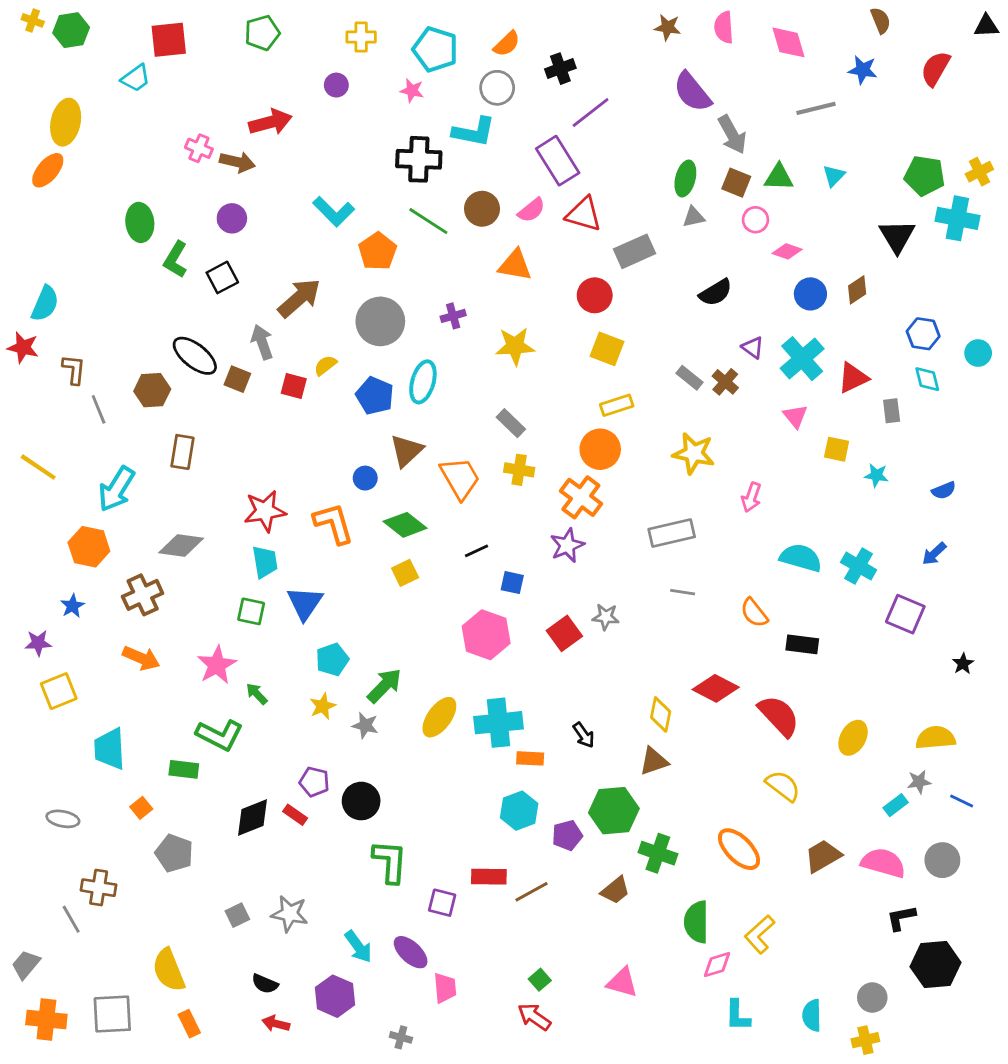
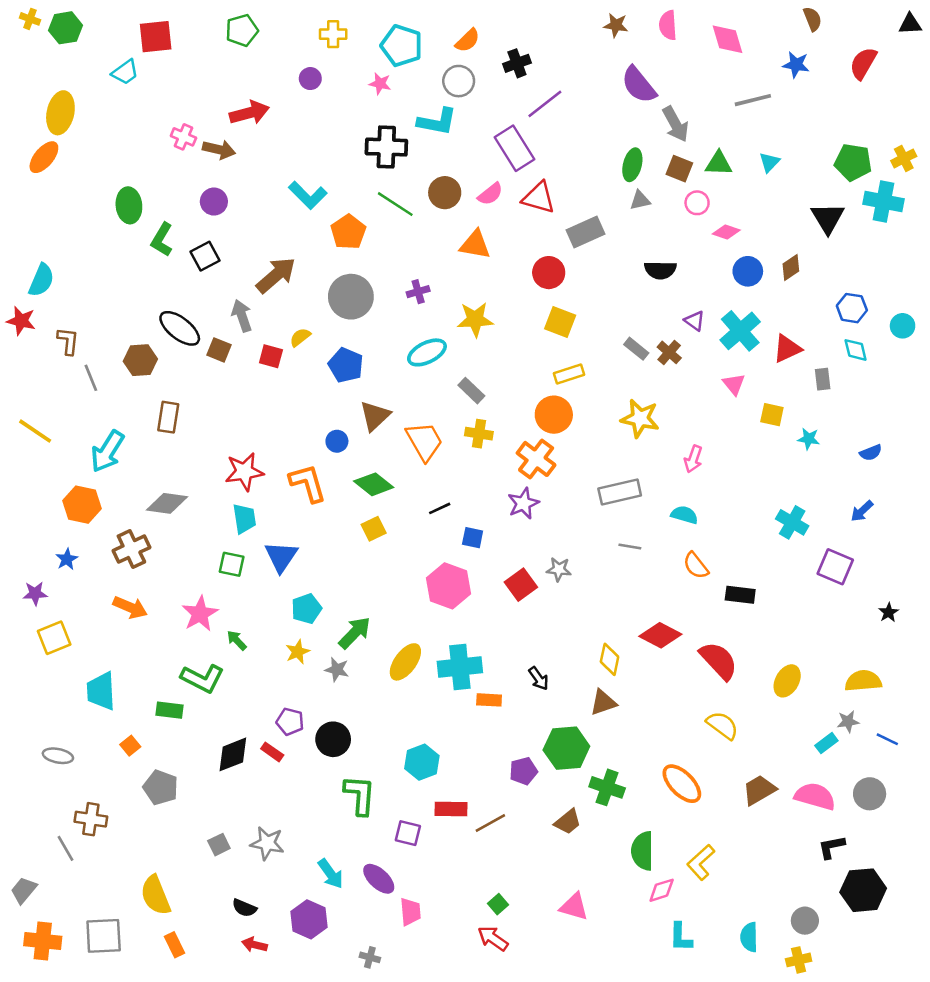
black semicircle: (716, 293) -> (660, 270), turned 32
cyan ellipse: (423, 382) -> (427, 352), moved, turned 48
cyan semicircle: (801, 558) -> (684, 515), moved, size x0.7
cyan hexagon: (519, 811) -> (422, 762), moved

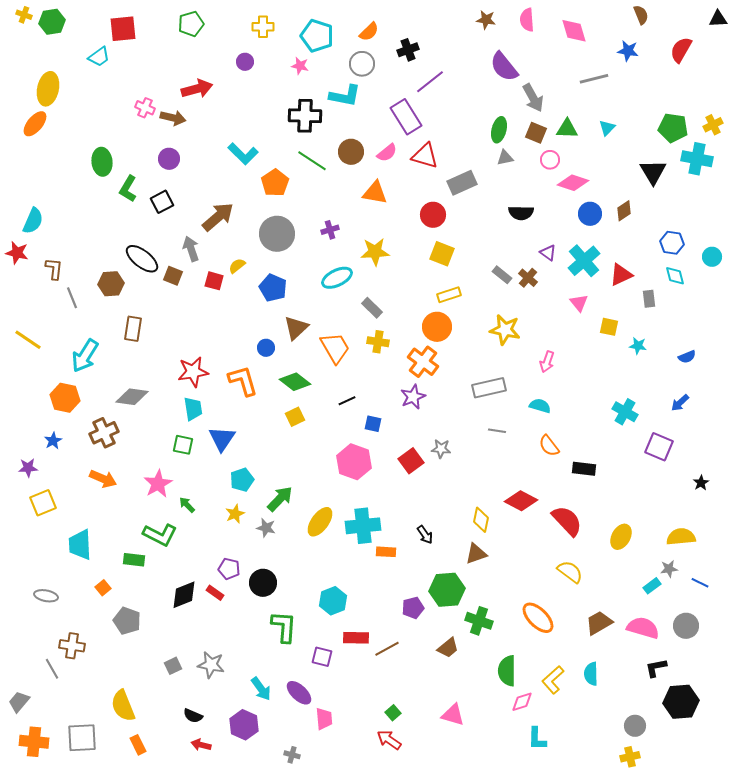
pink diamond: (726, 232) -> (573, 183), size x1.4
cyan semicircle: (749, 937) -> (591, 674), moved

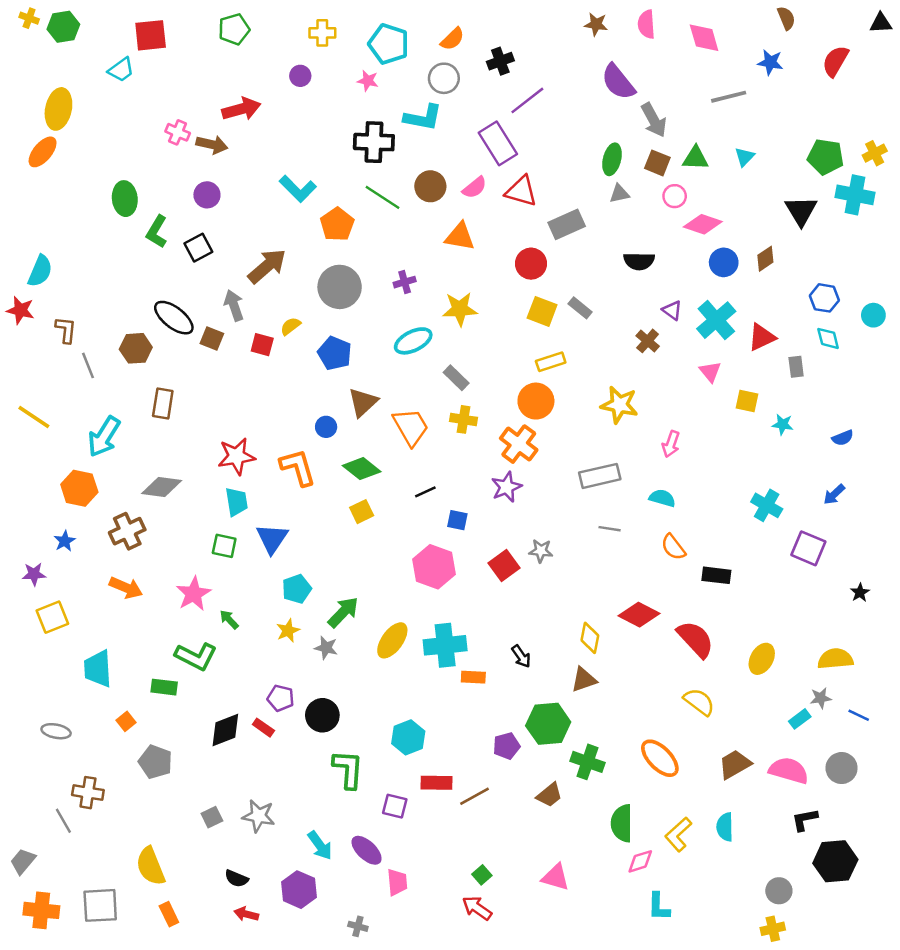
gray rectangle: (502, 275) -> (580, 308), moved

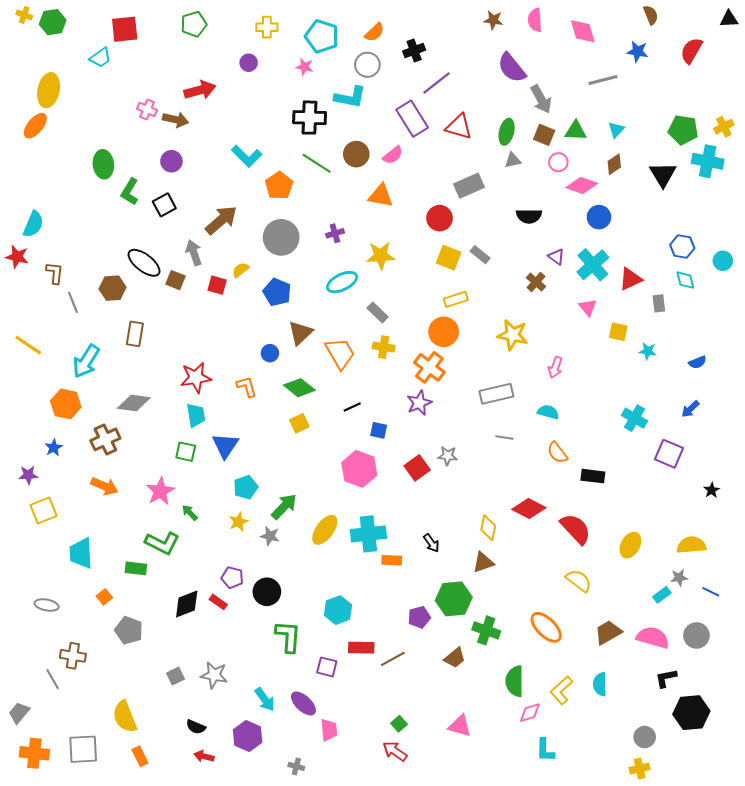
red triangle: (521, 191) -> (459, 127), moved
brown diamond: (765, 259) -> (614, 164), moved
orange L-shape: (298, 467) -> (247, 387), size x0.7

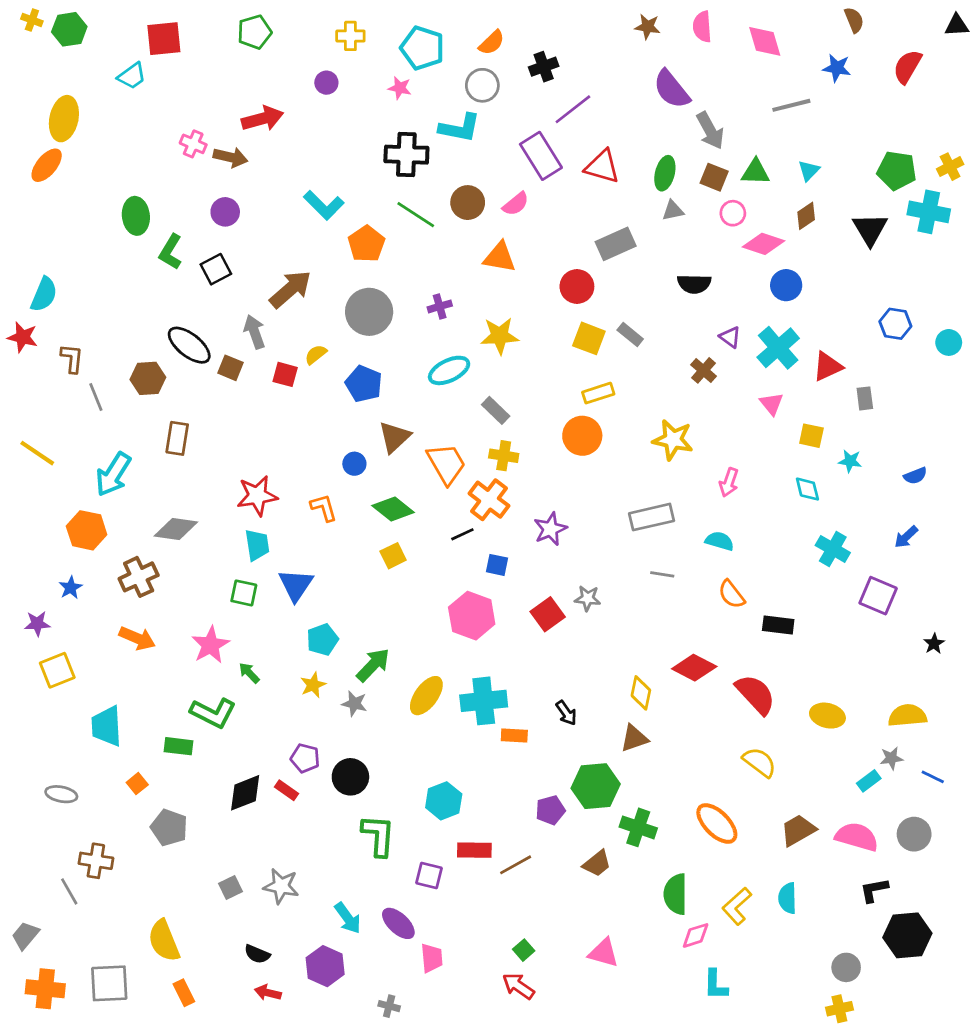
cyan diamond: (685, 280) -> (807, 489), moved
orange cross: (429, 367) -> (489, 500), moved
yellow ellipse: (630, 545) -> (827, 716), turned 75

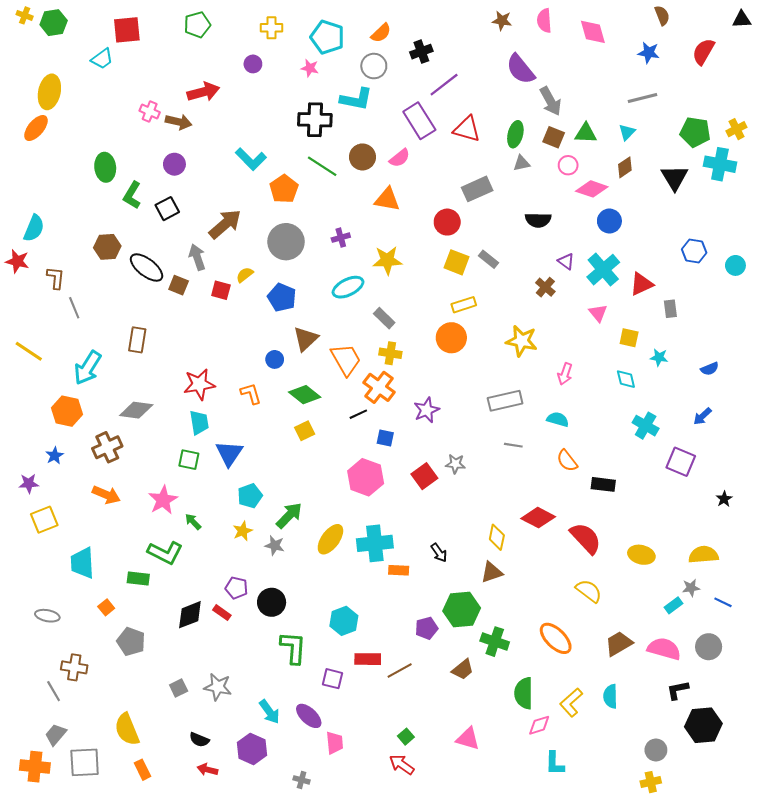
gray line: (791, 105) -> (642, 98), moved
brown hexagon: (148, 378) -> (107, 247), moved
gray trapezoid: (25, 935) -> (56, 735), moved

